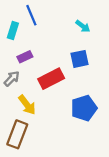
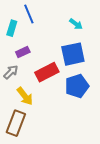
blue square: (80, 59) -> (73, 54), size x1.4
blue pentagon: (84, 108) -> (77, 86), moved

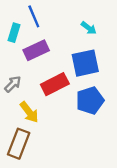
purple rectangle: (23, 52) -> (36, 50), moved, size x1.5

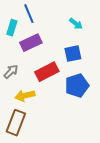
blue square: (85, 63) -> (73, 54), size x0.7
yellow arrow: (29, 112) -> (25, 96), turned 114

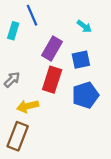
purple rectangle: (31, 43) -> (52, 49), moved, turned -35
red rectangle: (47, 72) -> (52, 80), turned -45

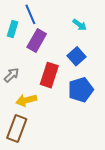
purple rectangle: (52, 49) -> (37, 41), moved
blue square: (81, 60) -> (76, 56), turned -30

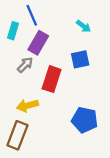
blue square: (76, 56) -> (80, 59), turned 30
gray arrow: (12, 75) -> (25, 65), moved
blue pentagon: (81, 90) -> (85, 120), moved, turned 30

